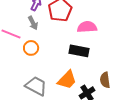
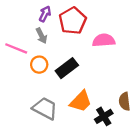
black rectangle: (79, 51) -> (67, 68), moved, turned -48

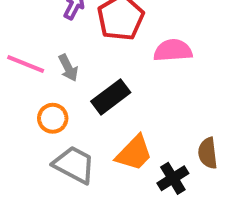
gray arrow: (42, 36) -> (68, 68), moved
orange circle: (39, 65) -> (53, 118), moved

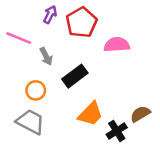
pink line: (26, 64) -> (19, 38), moved
brown semicircle: (208, 153) -> (140, 114), turned 66
gray trapezoid: (74, 165) -> (30, 122), moved

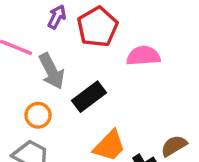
gray arrow: (46, 56) -> (52, 71), size x1.5

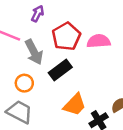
red pentagon: (97, 27) -> (66, 36), moved

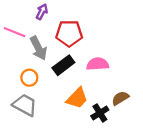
red pentagon: (66, 36) -> (69, 33), turned 30
pink semicircle: (99, 41) -> (98, 64), moved

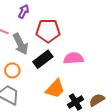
brown semicircle: (120, 98) -> (97, 100), moved

